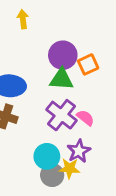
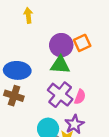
orange square: (88, 64) -> (82, 43), moved
pink semicircle: (85, 118) -> (80, 97), turned 72

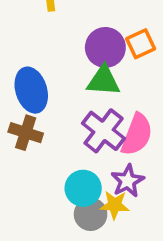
blue ellipse: (17, 70) -> (31, 90), turned 70
pink semicircle: (80, 97) -> (137, 135), size x1.6

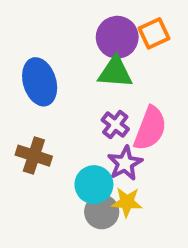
purple cross: (104, 131) -> (115, 125), size x0.6
brown cross: (26, 133) -> (34, 156), moved
purple star: (128, 181) -> (125, 163), moved

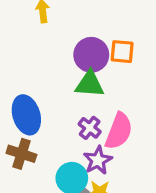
orange square: (154, 33) -> (122, 52), turned 30
blue ellipse: (40, 82) -> (26, 115), moved

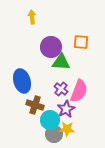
purple circle: (91, 55) -> (51, 47), moved
brown cross: (21, 154) -> (35, 105), moved

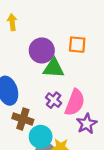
yellow arrow: (32, 17) -> (12, 22), moved
purple star: (66, 109) -> (87, 124), moved

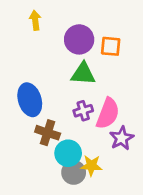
purple circle: (42, 50) -> (79, 39), moved
purple cross: (54, 100) -> (83, 111), turned 35

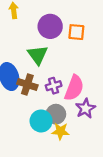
green triangle: (83, 74) -> (38, 55), moved, turned 50
brown cross: (48, 133) -> (27, 85), moved
gray circle: (74, 172) -> (56, 114), moved

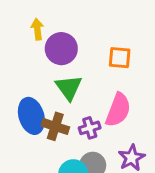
purple circle: (50, 26) -> (61, 49), moved
pink semicircle: (74, 88) -> (118, 110), moved

